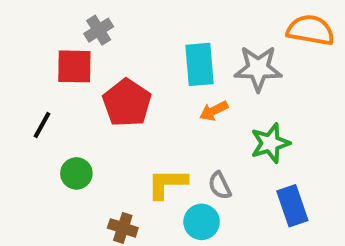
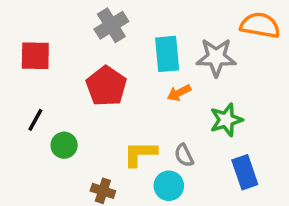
gray cross: (99, 30) -> (111, 25), moved, size x1.4
red square: (74, 66) -> (35, 56), moved
black line: (42, 125) -> (35, 120), moved

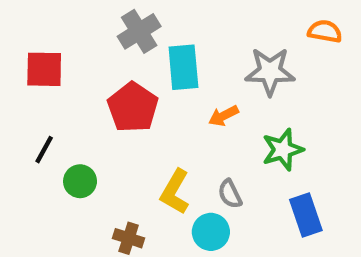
orange semicircle: (260, 25) -> (325, 31), size x0.7
cyan rectangle: (167, 54) -> (183, 67), moved
yellow L-shape: (140, 154) -> (175, 192), turned -60

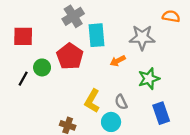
green circle: (80, 181) -> (42, 67), moved

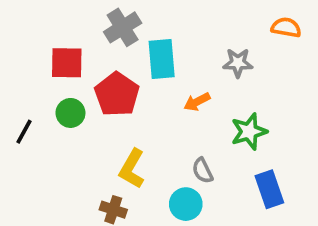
red square: (23, 36) -> (67, 63), moved
gray star: (142, 37) -> (238, 63), size x0.7
black line: (23, 79) -> (24, 132), moved
yellow L-shape: (92, 101) -> (132, 169), moved

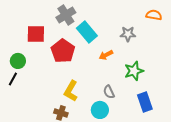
cyan rectangle: (162, 59) -> (87, 32), turned -35
green circle: (70, 113) -> (18, 61), moved
black line: (24, 132) -> (13, 79), moved

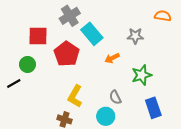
green circle: (18, 61) -> (27, 64), moved
black line: (13, 79) -> (14, 84), turned 32

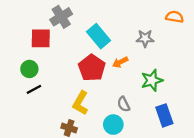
gray cross: (70, 16) -> (61, 17), moved
red pentagon: (67, 54) -> (92, 68), moved
black line: (14, 84) -> (34, 89), moved

